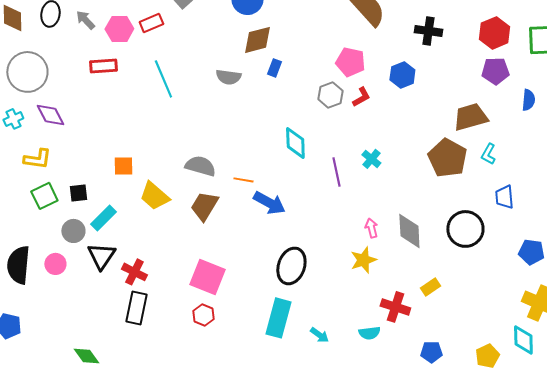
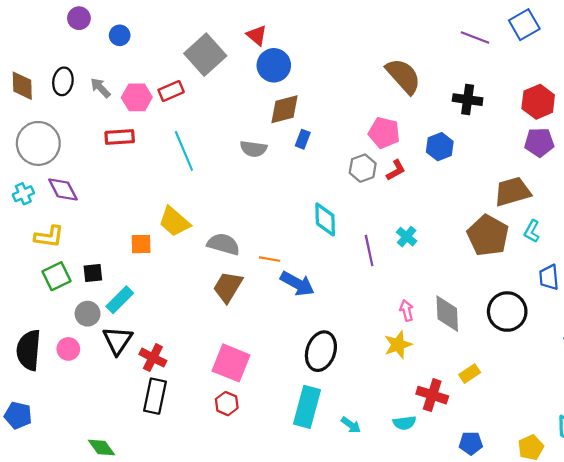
yellow trapezoid: (154, 196) -> (174, 222), moved

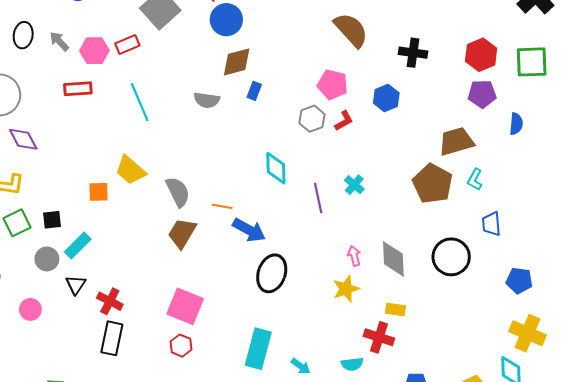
gray semicircle: (223, 244) -> (178, 192), turned 48
black triangle: (118, 340) -> (76, 285), size x0.7
pink circle: (68, 349) -> (30, 309), moved
black ellipse: (321, 351) -> (272, 273), moved
yellow rectangle: (470, 374) -> (395, 309), moved, turned 42

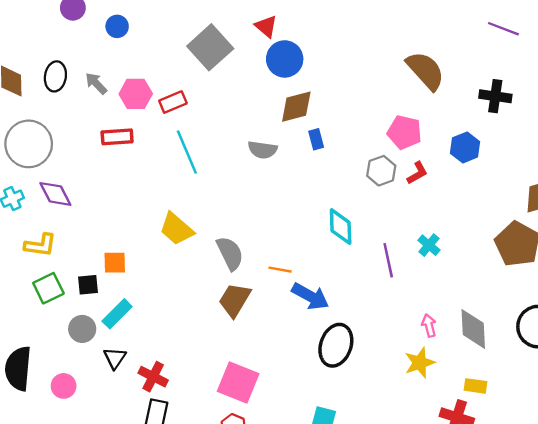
red rectangle: (127, 44) -> (173, 102), moved
blue rectangle: (254, 91) -> (316, 139), turned -36
orange square: (98, 192) -> (115, 263), moved

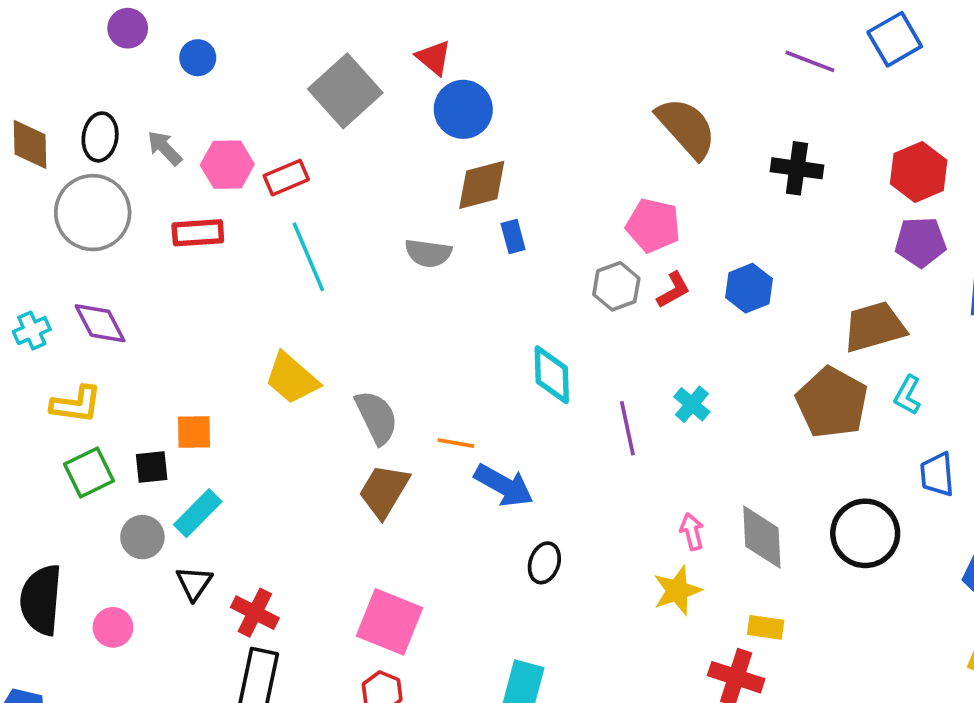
gray circle: (29, 144) -> (93, 213), moved
blue hexagon: (465, 147) -> (749, 288), moved
black ellipse: (336, 345) -> (544, 563), size x0.6

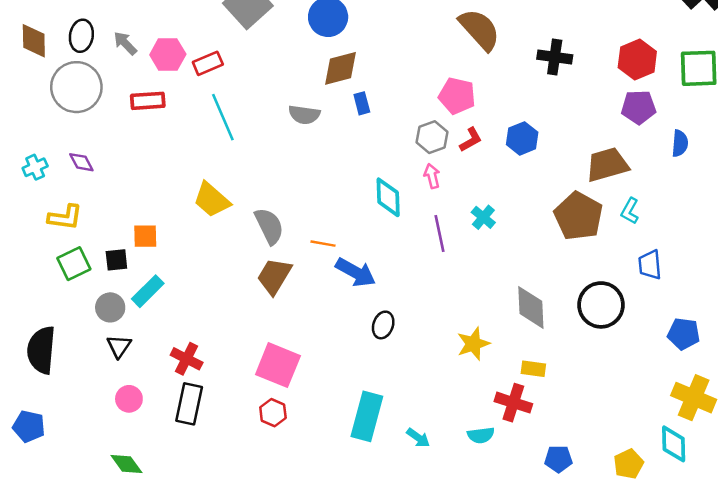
purple diamond: (100, 323) -> (81, 162), size x0.7
pink arrow: (692, 532) -> (432, 176), moved
black triangle: (194, 583) -> (119, 346), moved
pink circle: (113, 627) -> (129, 399), moved

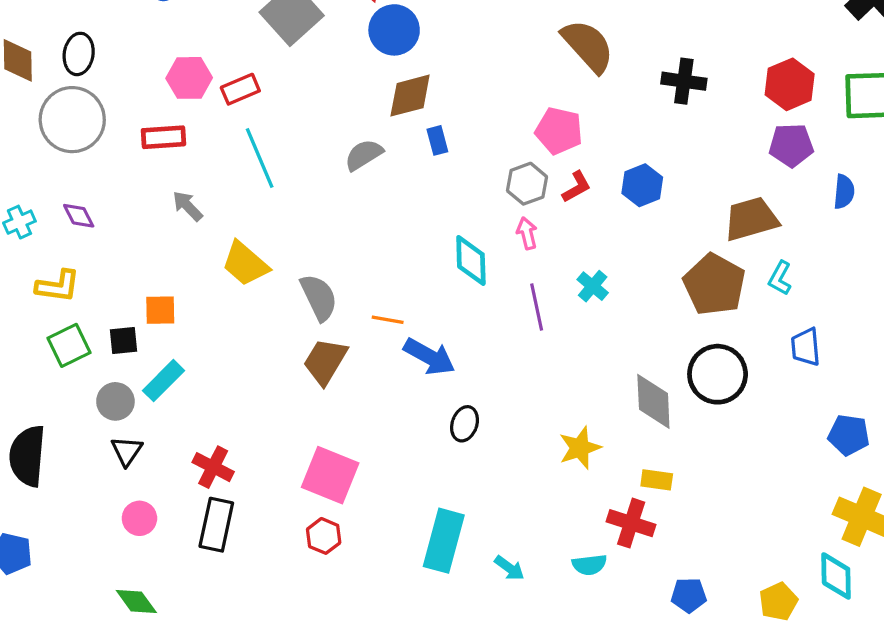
gray arrow: (125, 43) -> (188, 206), moved
gray semicircle: (304, 115) -> (364, 155), turned 140
black circle: (601, 305) -> (718, 374), moved

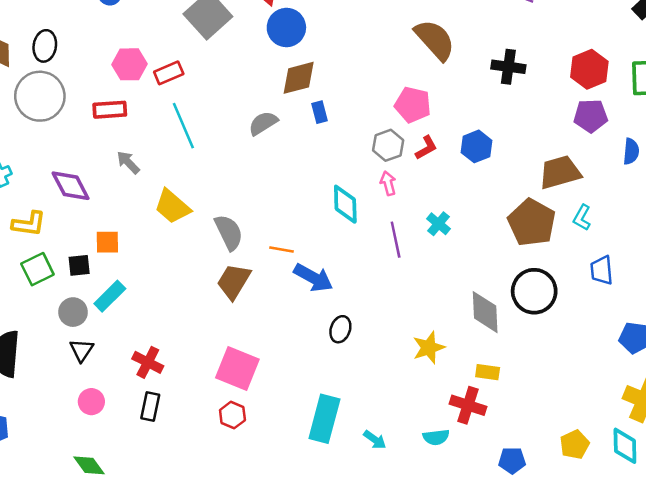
purple diamond: (79, 216) -> (71, 186), moved, size x1.6
black rectangle: (216, 525) -> (150, 407), size x0.7
yellow pentagon: (778, 602) -> (575, 445), moved

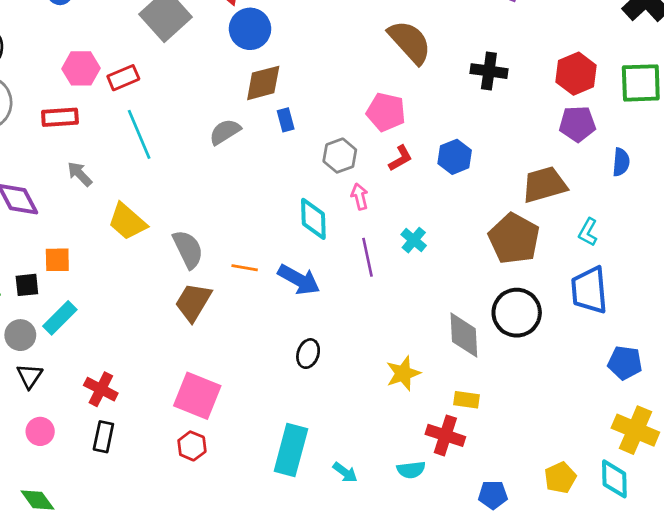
gray hexagon: (388, 145) -> (340, 156), moved
cyan L-shape: (582, 218) -> (588, 232), moved
blue trapezoid: (602, 270) -> (589, 290), size x1.5
blue arrow: (313, 278) -> (299, 280), moved

